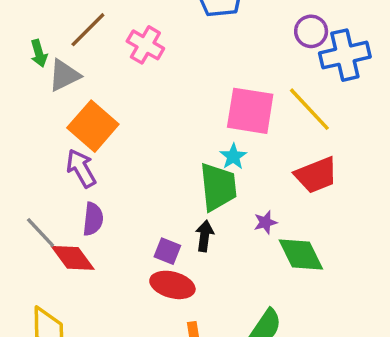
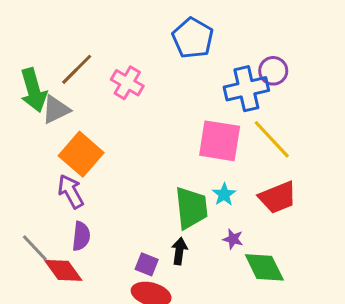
green arrow: (39, 53) -> (33, 90), size x1.8
blue cross: (345, 55) -> (246, 89), moved
cyan star: (233, 156) -> (224, 194), moved
purple star: (265, 222) -> (233, 239), turned 30

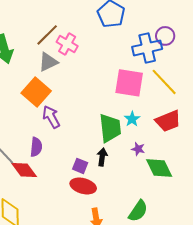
brown line: (77, 69) -> (47, 35), moved
gray triangle: (56, 110) -> (48, 62), moved
purple arrow: (71, 191) -> (51, 117), moved

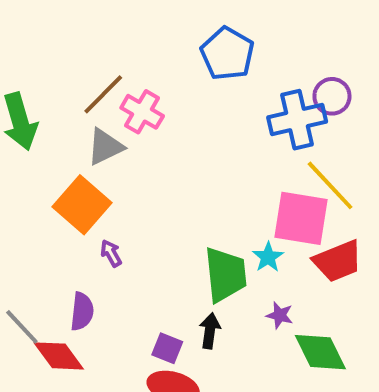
pink square: (129, 83) -> (301, 218), moved
purple arrow: (51, 117) -> (111, 253), size x0.6

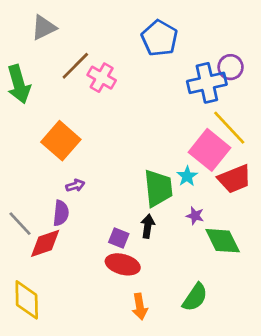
gray triangle: (105, 147) -> (44, 28), moved
pink square: (301, 218) -> (209, 150), turned 30
purple arrow: (111, 253) -> (75, 185), moved, turned 102
red diamond: (59, 356) -> (45, 243), turned -72

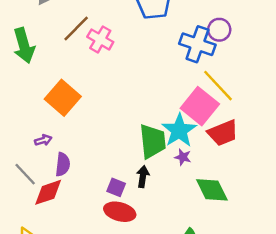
blue cross: (207, 83) -> (197, 44), turned 32
cyan star: (187, 176) -> (179, 130), size x1.8
purple arrow: (75, 185) -> (43, 140), moved
purple star: (195, 216) -> (183, 157), moved

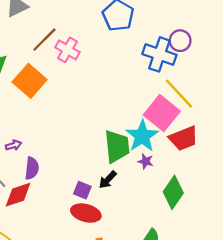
orange square: (63, 98) -> (30, 81), moved
black arrow: (143, 177) -> (108, 180), turned -144
green diamond: (212, 190) -> (173, 192), turned 60

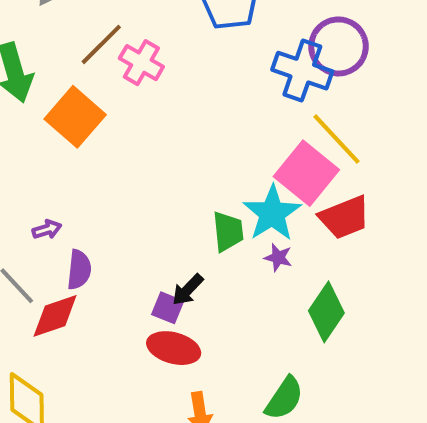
purple circle: (180, 41) -> (338, 46), size x1.5
green trapezoid: (117, 146) -> (228, 231), size x0.7
black arrow: (108, 180) -> (188, 290), moved

